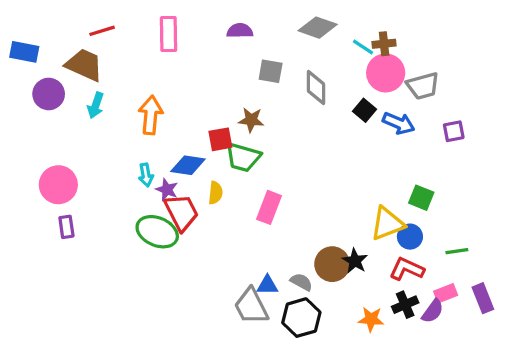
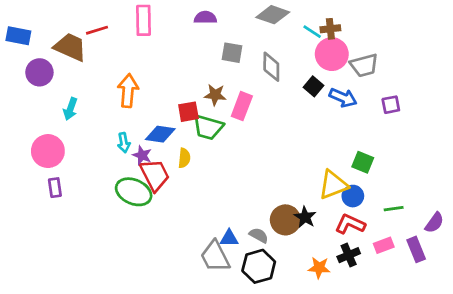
red line: (102, 31) -> (97, 30), moved
cyan arrow: (96, 105) -> (70, 109), moved
pink rectangle: (269, 207) -> (242, 106), moved
purple semicircle: (433, 311) -> (434, 223), moved

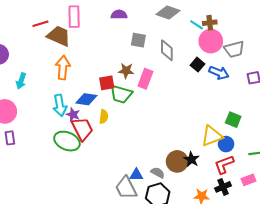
brown trapezoid: (70, 47) -> (59, 36), moved
cyan arrow: (124, 143) -> (60, 105), size x1.5
red L-shape: (350, 224) -> (224, 164), turned -45

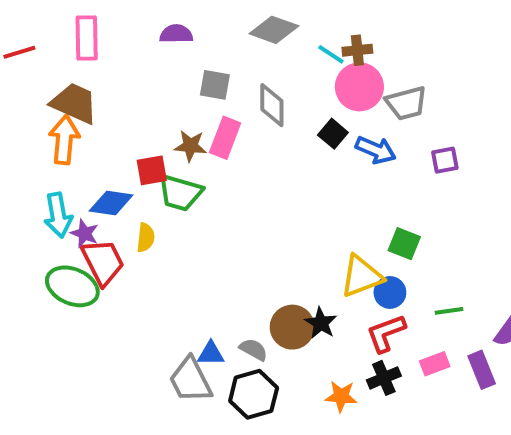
brown trapezoid: (59, 36) -> (74, 103), moved
pink rectangle: (145, 79) -> (225, 138), moved

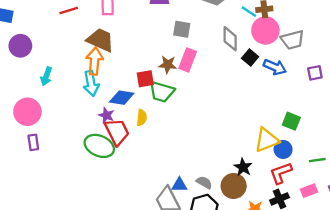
gray diamond: (272, 105) -> (230, 39), moved
cyan arrow: (58, 215) -> (91, 83), moved
brown circle: (292, 327) -> (234, 186), moved

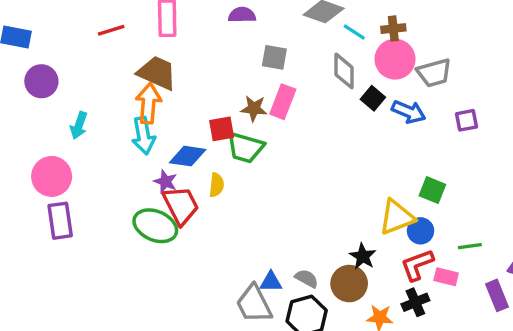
cyan line: (249, 12) -> (354, 32), moved
purple rectangle: (33, 142) -> (60, 221), size x1.5
pink rectangle: (309, 191) -> (446, 277), moved, turned 35

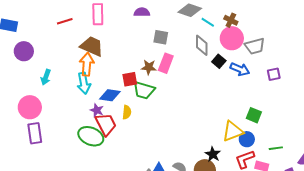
brown cross: (393, 29) -> (231, 20), turned 32

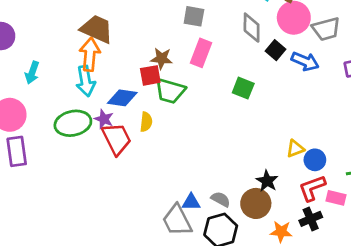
brown star: (149, 67) -> (162, 59), moved
green square: (254, 115) -> (243, 88), moved
yellow triangle: (233, 131) -> (295, 149), size x0.6
green ellipse: (91, 136) -> (73, 123), moved, turned -35

